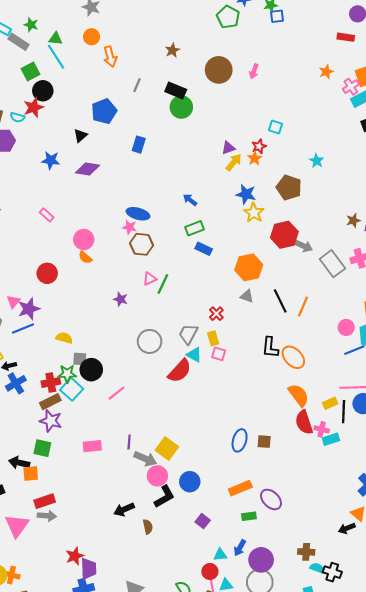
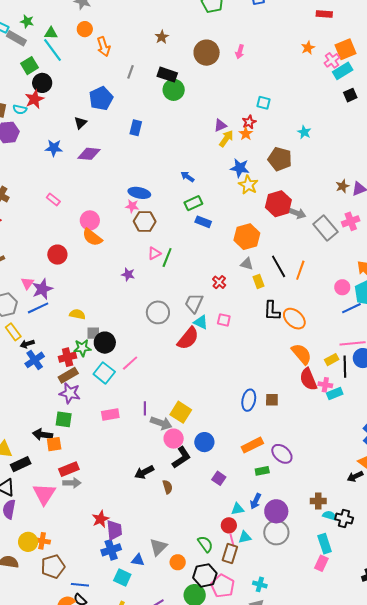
orange semicircle: (85, 257) -> (92, 237), size x1.5
yellow rectangle: (213, 338) -> (259, 281), moved
cyan square: (72, 389) -> (104, 373), moved

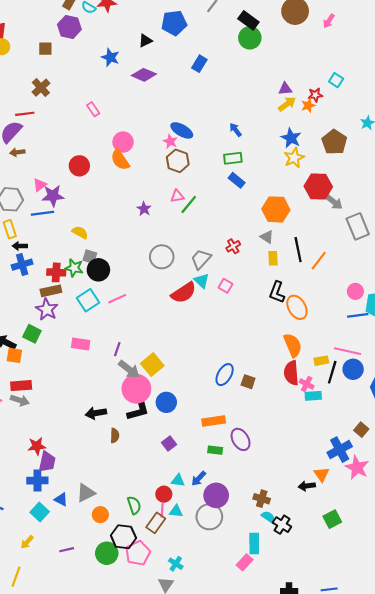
pink circle: (174, 439) -> (136, 389), size x1.4

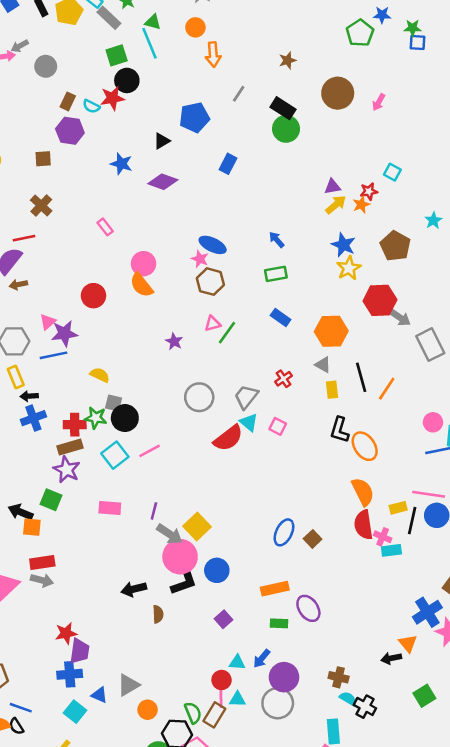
blue rectangle: (237, 180) -> (281, 317), moved
brown square: (248, 382) -> (313, 539), turned 32
green semicircle: (134, 505) -> (193, 713), moved

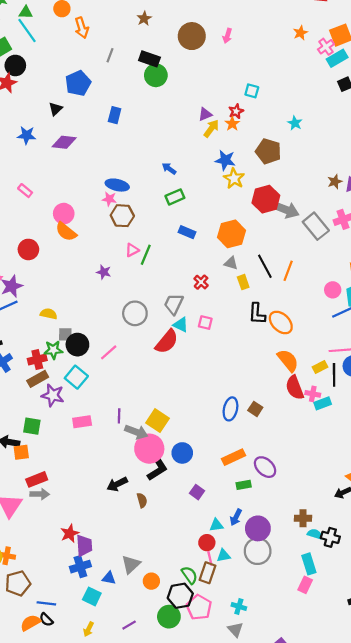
gray arrow: (400, 318) -> (286, 210), size x1.4
pink line: (150, 451) -> (109, 352), moved
purple star: (67, 470) -> (53, 395), moved

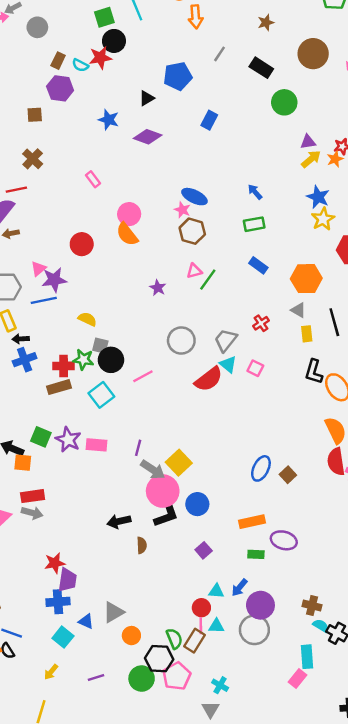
green circle: (156, 75) -> (284, 102), moved
purple star: (53, 395) -> (68, 440), moved
purple ellipse: (265, 467) -> (284, 540), turned -40

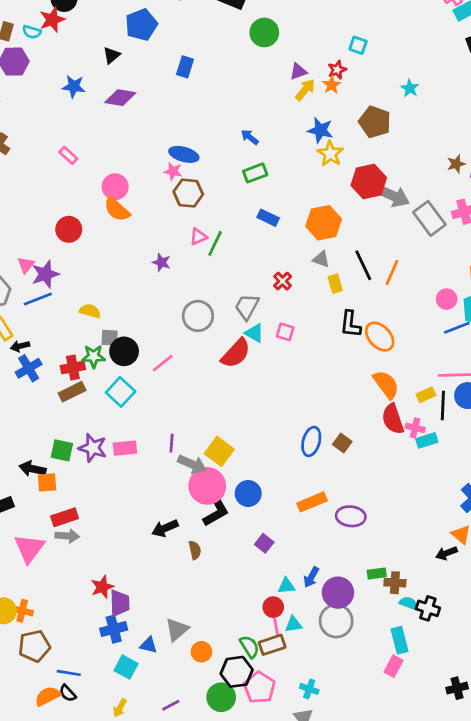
green rectangle: (256, 554) -> (377, 573), moved
brown rectangle: (195, 641) -> (272, 645), turned 50

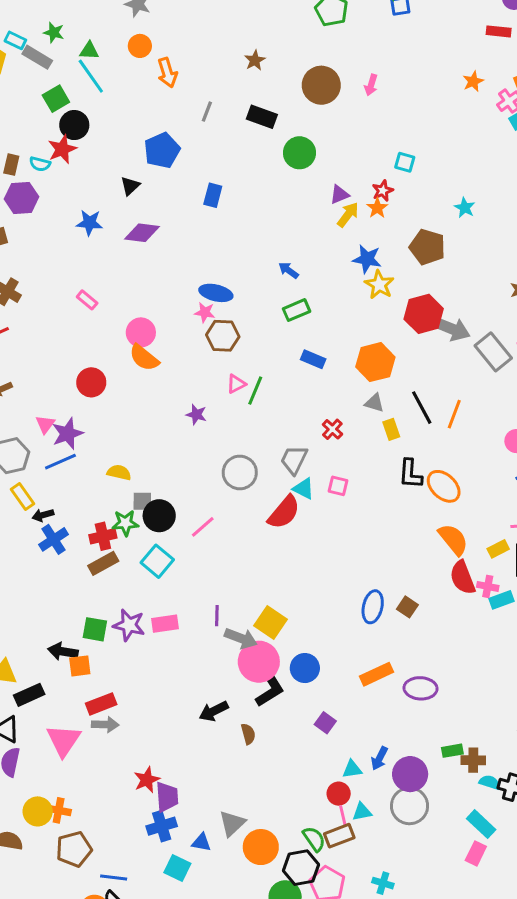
cyan rectangle: (400, 640) -> (481, 824), turned -30
orange circle: (201, 652) -> (261, 847), size x1.5

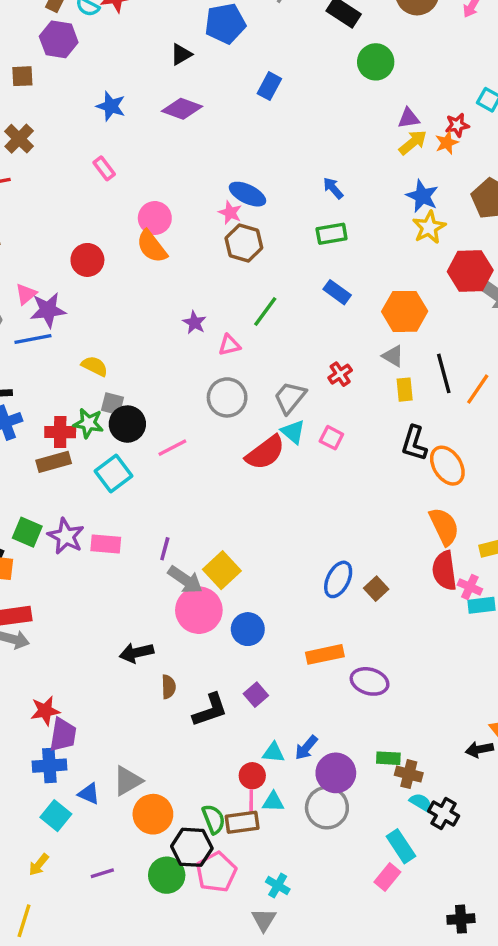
blue star: (89, 223) -> (111, 106), moved
pink triangle: (236, 384) -> (229, 345), moved
black L-shape: (270, 690) -> (210, 710), moved

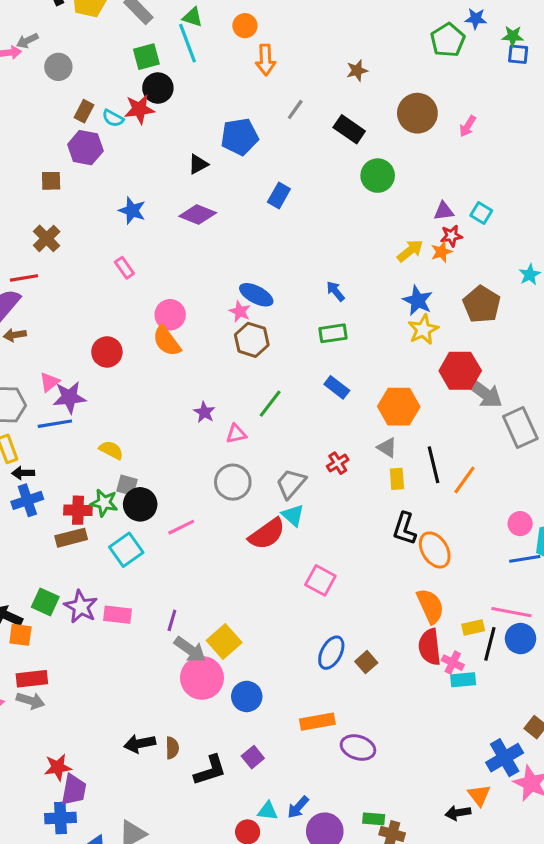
purple triangle: (409, 118) -> (444, 211), moved
pink square: (331, 438) -> (320, 580), moved, size x1.4
black arrow: (136, 653) -> (140, 744), moved

